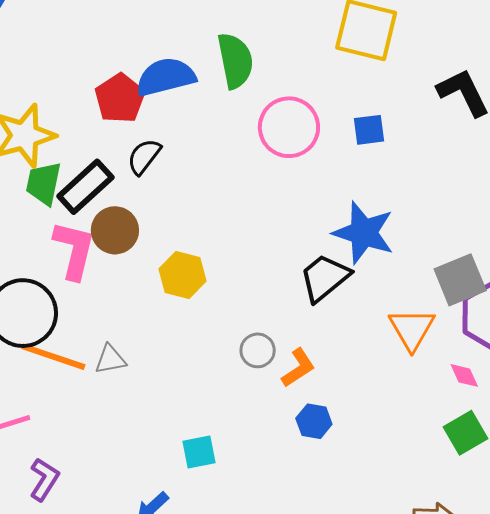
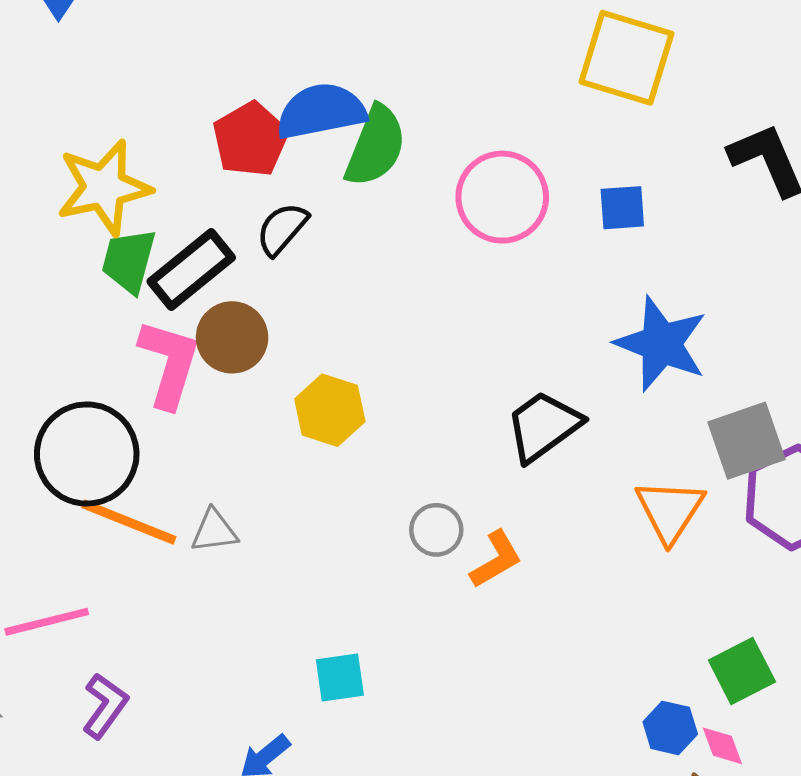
green semicircle: (235, 61) -> (376, 146), moved, turned 30
blue star: (364, 233) -> (661, 344), moved
pink diamond: (464, 375) -> (722, 746), moved
blue hexagon: (314, 421) -> (670, 728), moved

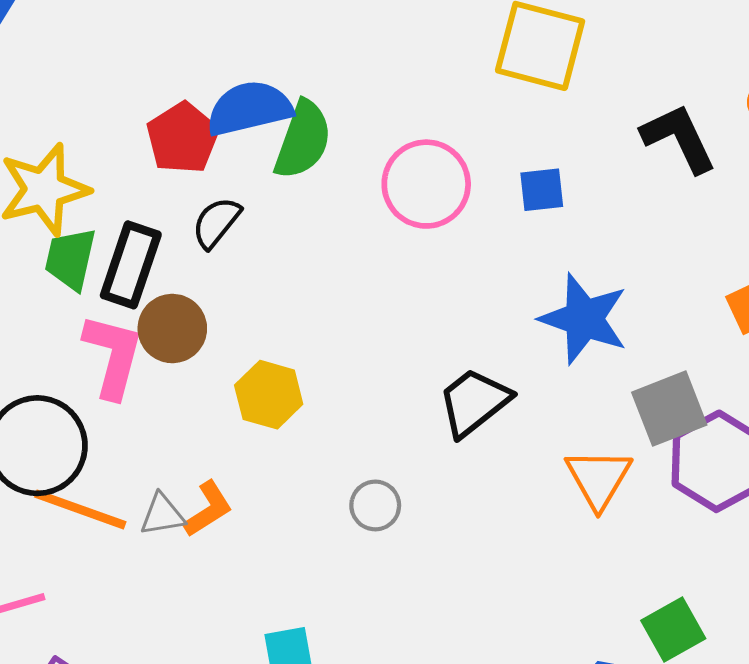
black rectangle: (191, 269) -> (131, 265), turned -30
orange L-shape: (496, 559) -> (208, 509), moved

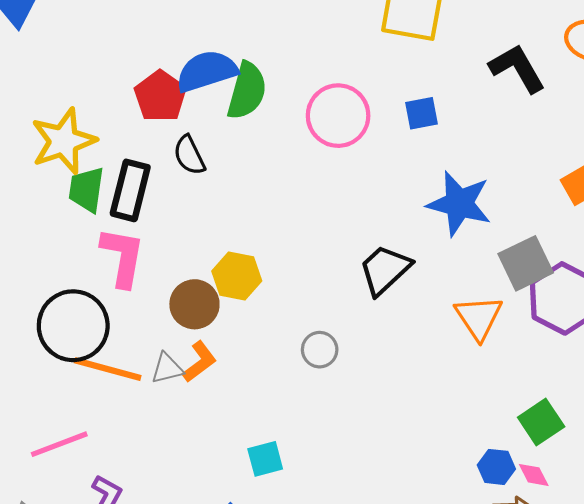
black semicircle: (216, 223) -> (189, 155), turned -60
brown circle: (172, 329) -> (194, 304), moved

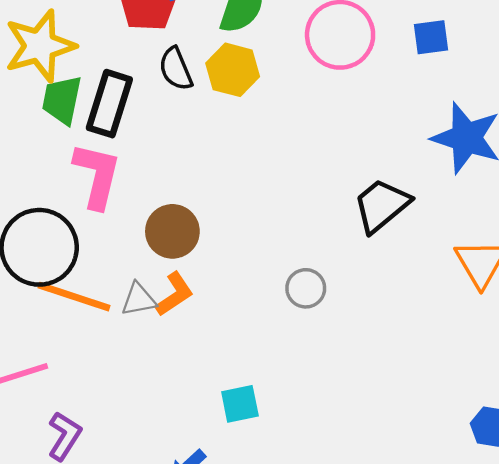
yellow hexagon: (237, 276) -> (233, 70), moved

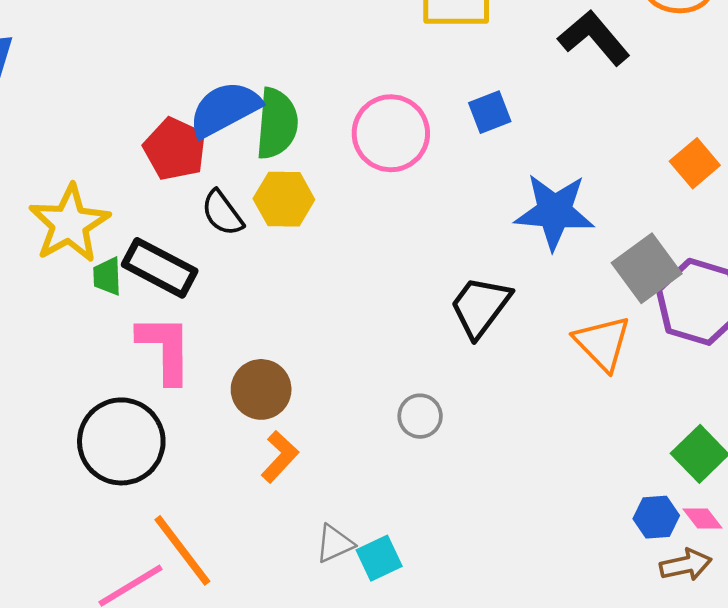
green trapezoid: (62, 100) -> (107, 276), size x0.7
black rectangle: (109, 104) -> (160, 268), turned -66
orange line: (74, 297) -> (182, 550), moved, turned 48
gray triangle: (139, 299) -> (335, 544), moved

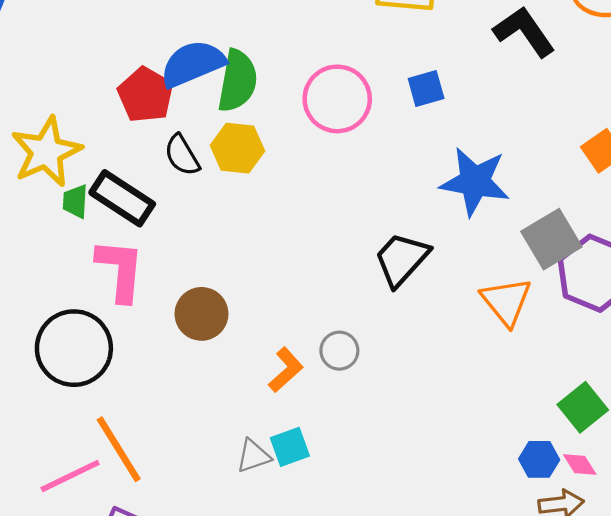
orange L-shape: (280, 457) -> (286, 370), moved
cyan square: (379, 558) -> (290, 447), moved

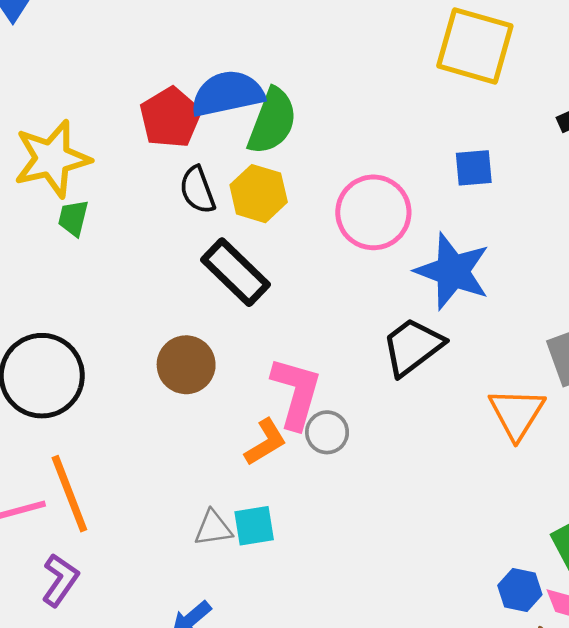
pink circle: (337, 99) -> (373, 212), moved
blue star: (475, 182) -> (453, 271), moved
black rectangle: (122, 198) -> (236, 272), moved
pink L-shape: (120, 270) -> (296, 393), moved

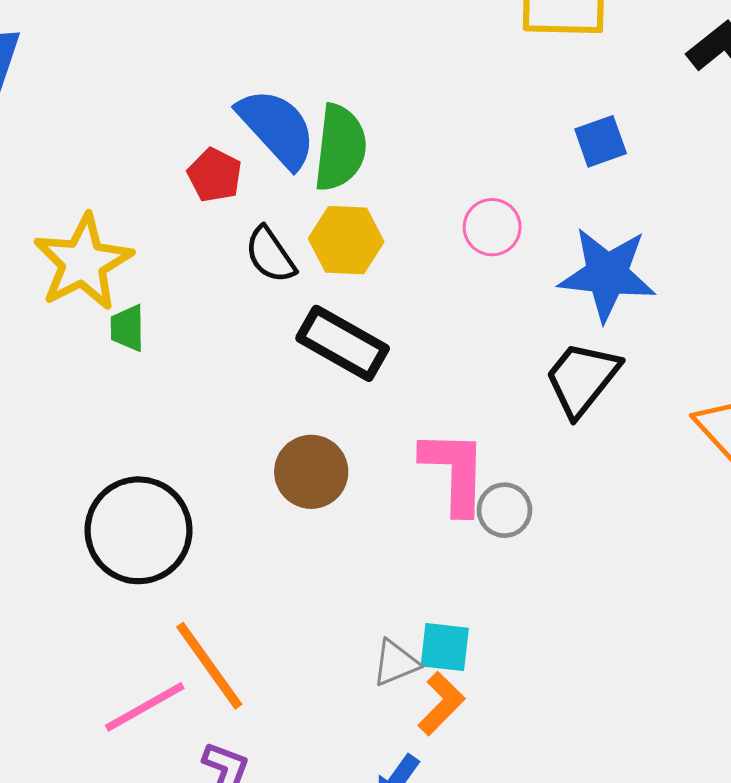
blue semicircle: (228, 94) -> (277, 128), turned 74
red pentagon: (170, 118) -> (215, 175), size x0.7
pink circle: (373, 212) -> (492, 227), size x0.6
orange L-shape: (265, 442) -> (441, 704), moved
cyan square: (254, 526) -> (445, 647), turned 30

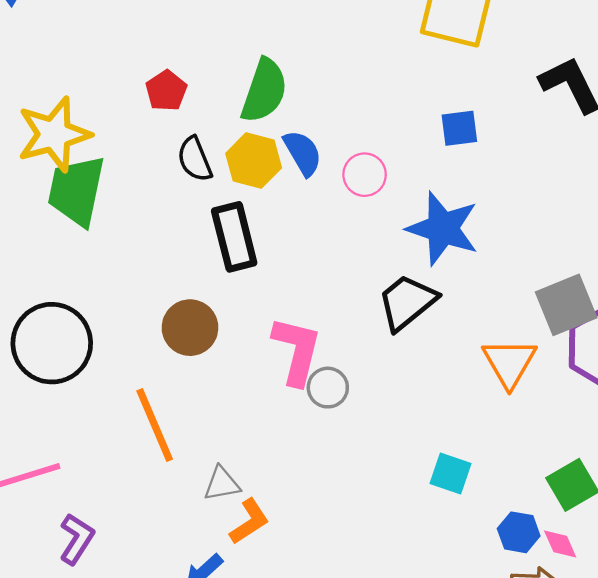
blue semicircle: (277, 128) -> (303, 153), moved, size x0.7
green trapezoid: (127, 328) -> (76, 191), size x2.0
black rectangle: (343, 343) -> (234, 237), turned 34
cyan square: (445, 647) -> (450, 473), moved
orange line: (209, 666) -> (155, 425), moved

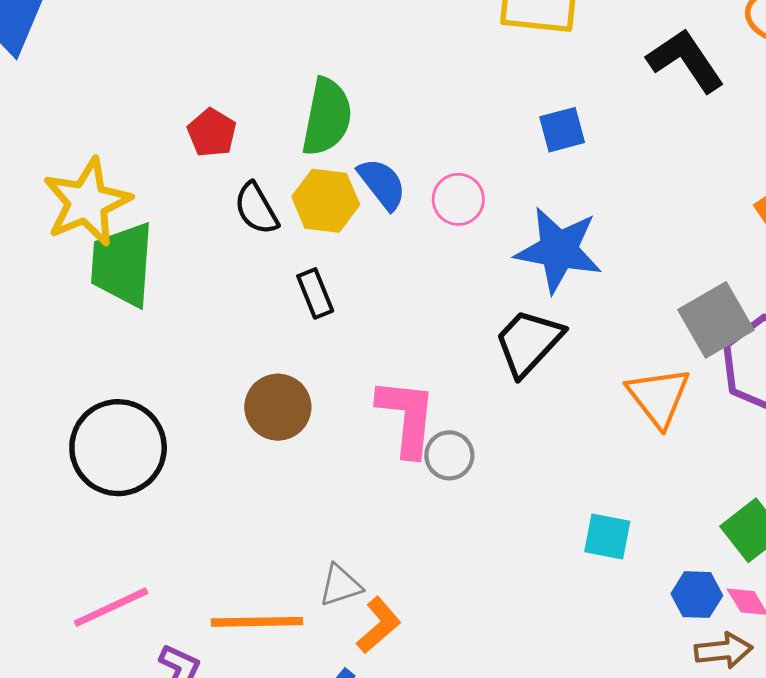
black rectangle: (234, 237) -> (315, 293), size x0.6
orange line: (155, 425) -> (257, 622), moved, turned -60

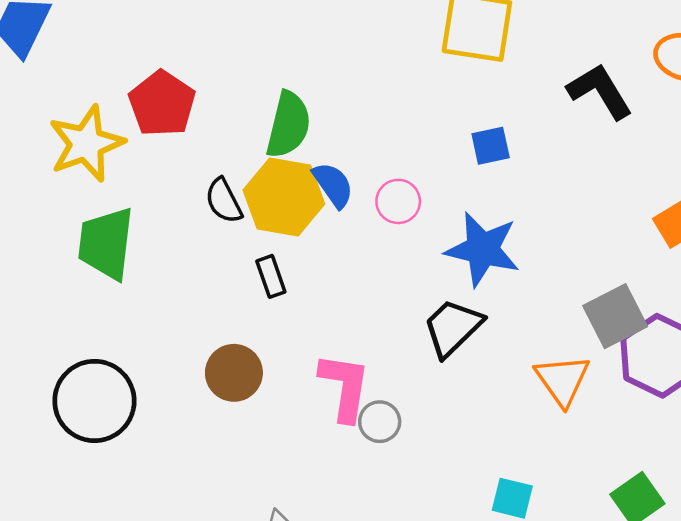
red pentagon: (212, 133) -> (162, 104), moved, size x1.6
yellow hexagon: (326, 201) -> (284, 197), size x1.4
yellow star: (87, 202) -> (86, 144), moved

